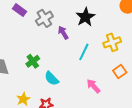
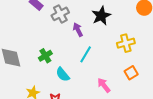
cyan line: (84, 52) -> (86, 54), moved

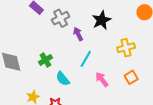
pink arrow: (104, 85) -> (102, 79), moved

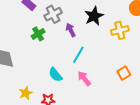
yellow cross: (126, 48) -> (120, 30), moved
green cross: (45, 60) -> (38, 34), moved
pink arrow: (102, 79) -> (84, 78), moved

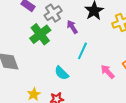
green cross: (38, 34) -> (40, 34), size x1.5
pink arrow: (84, 78) -> (108, 72), moved

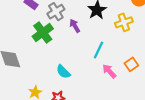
cyan line: (82, 51) -> (99, 50), moved

